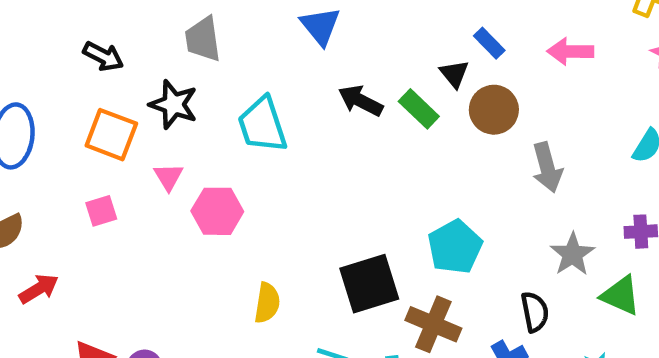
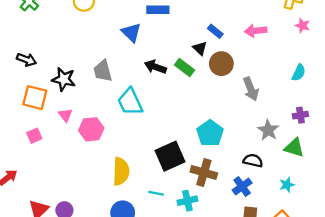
gray trapezoid: (203, 39) -> (103, 71), moved
cyan trapezoid: (262, 125) -> (130, 102), moved
yellow semicircle: (267, 303) -> (121, 171), size x1.4
black semicircle: (535, 312) -> (253, 161), turned -60

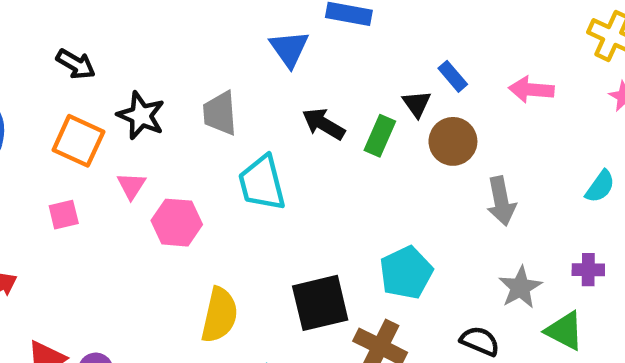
green rectangle: (184, 68) -> (380, 136), turned 66

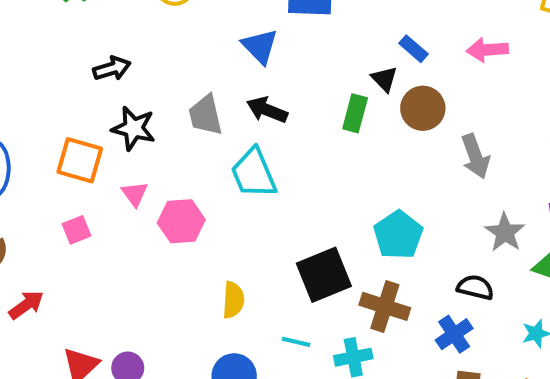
black arrow: (76, 64) -> (112, 69), moved, turned -39
black arrow: (324, 124) -> (267, 110), moved
yellow semicircle: (219, 315) -> (233, 300), size x0.7

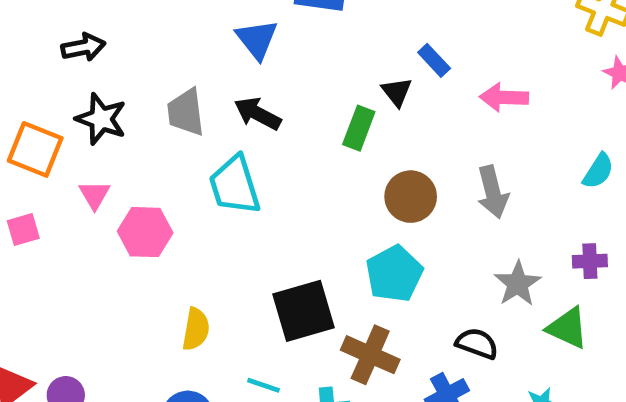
pink arrow: (487, 50) -> (504, 97), moved
brown circle: (423, 108) -> (411, 197), moved

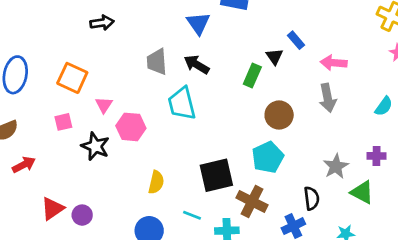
black star: (101, 119) -> (95, 146), moved
gray arrow: (493, 192) -> (328, 98), moved
black semicircle: (477, 344) -> (312, 198), turned 60

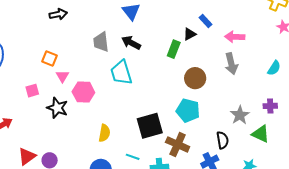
black triangle: (274, 57) -> (190, 34), turned 40
orange square: (72, 78) -> (49, 58), moved, size x0.7
cyan pentagon: (268, 157) -> (188, 110), turned -30

